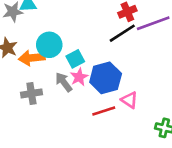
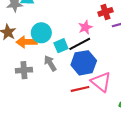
black line: (122, 33) -> (80, 44), moved
pink star: (79, 77) -> (85, 27), moved
pink triangle: (129, 100) -> (101, 82), size x1.5

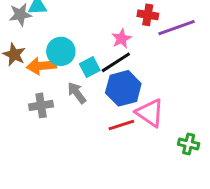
red cross: (105, 12) -> (148, 15), turned 32

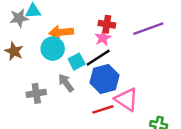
red cross: (148, 15) -> (107, 24), moved
orange arrow: (41, 66) -> (61, 32), moved

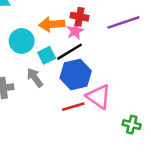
orange arrow: (61, 32) -> (52, 24), moved

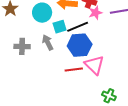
pink star: (75, 31) -> (95, 13), moved
green cross: (132, 125) -> (109, 96), moved

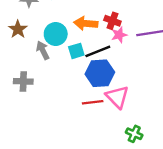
gray arrow: (48, 42) -> (43, 50), moved
gray cross: (22, 46) -> (23, 81), moved

